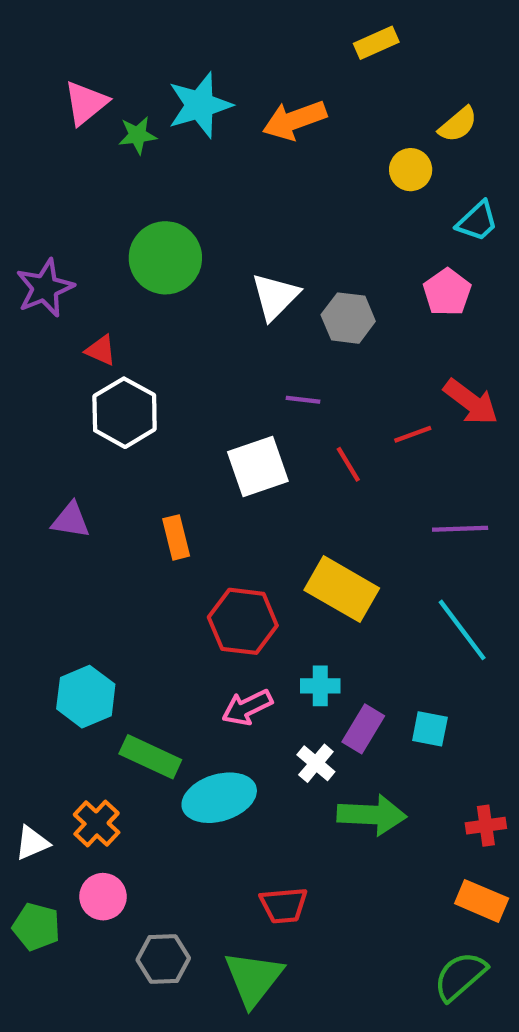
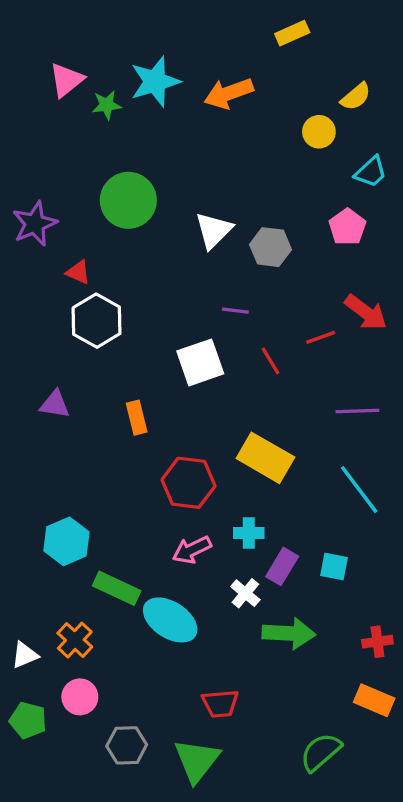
cyan ellipse: (219, 798) -> (170, 620), turned 50
green semicircle: (460, 976) -> (321, 752), moved

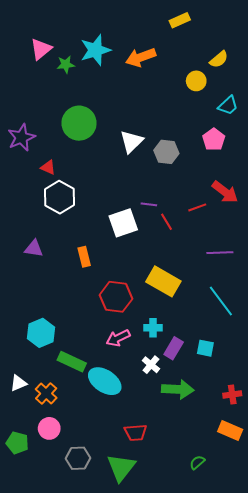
purple line: (235, 311) -> (149, 204), moved
white triangle: (25, 655) -> (18, 383), moved
green semicircle: (321, 752) -> (197, 462), size x0.6

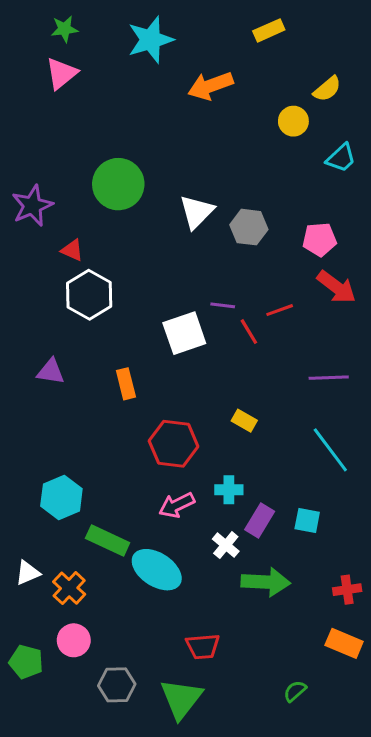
cyan star: (95, 50) -> (151, 40), moved
green star: (66, 64) -> (65, 29), moved
pink pentagon: (214, 140) -> (320, 239), moved, turned 30
red line: (197, 207) -> (280, 310), moved
yellow rectangle: (163, 281) -> (244, 421), size x0.5

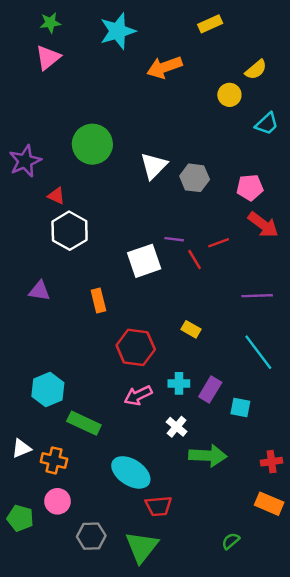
purple rectangle: (260, 521) -> (210, 389), moved
cyan ellipse: (157, 570) -> (131, 472), moved
orange cross: (69, 588) -> (54, 460), turned -30

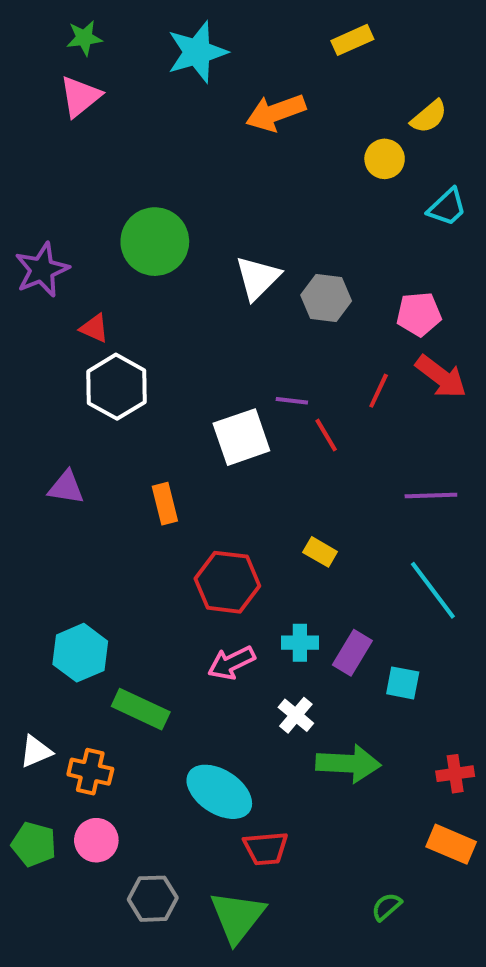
red line: (219, 243) -> (379, 391), moved, turned -45
green pentagon: (20, 518) -> (34, 844), moved

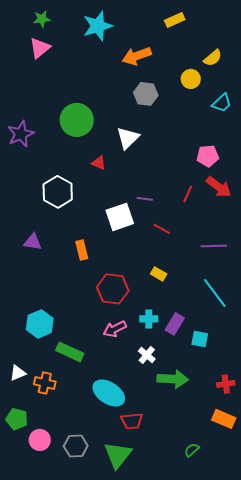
gray hexagon: (326, 298) -> (146, 94), moved
red triangle: (94, 328) -> (99, 163), moved
red line: (326, 435) -> (162, 229), moved, turned -30
pink circle: (96, 840) -> (40, 440), moved

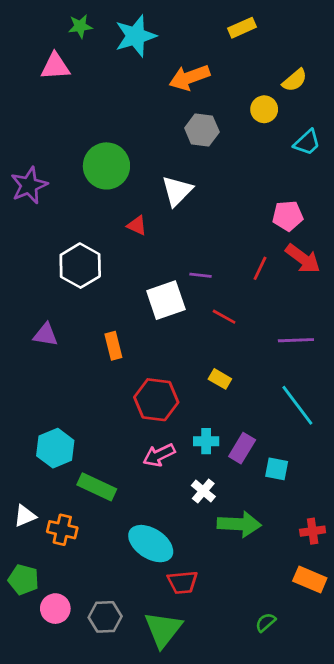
green star: (42, 19) -> (80, 26), moved
pink triangle: (40, 48) -> (55, 66), turned 35

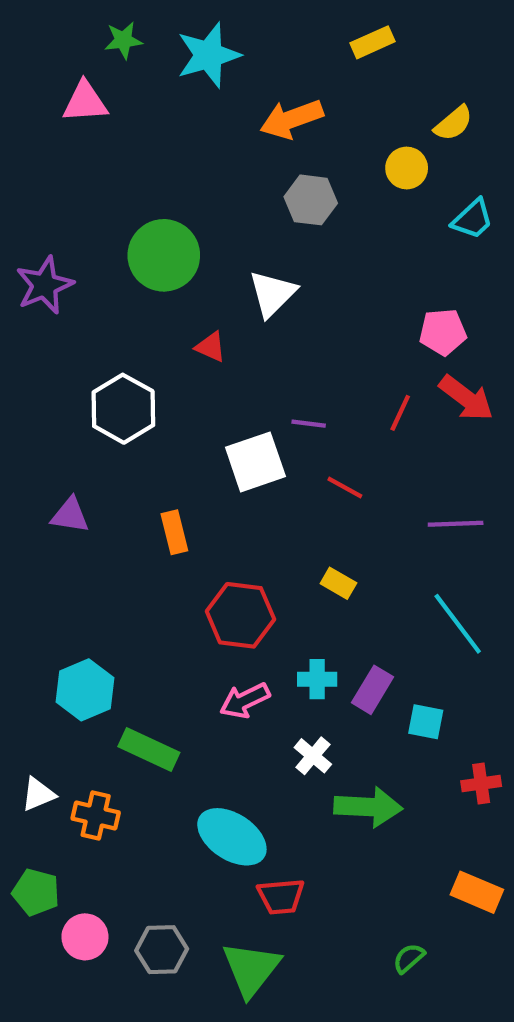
red cross: (313, 531) -> (481, 784), moved

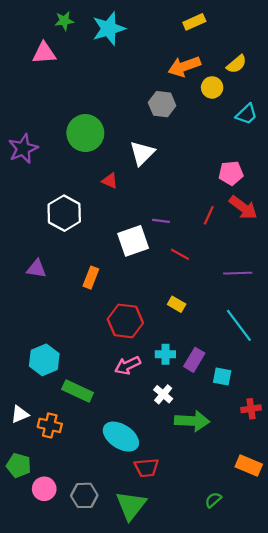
orange arrow: (292, 119) -> (184, 66), moved
orange rectangle: (174, 532) -> (91, 278), turned 35

